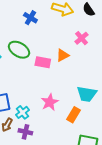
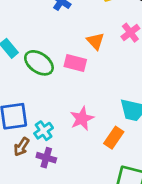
green ellipse: (19, 50) -> (39, 63), moved
orange triangle: (63, 55) -> (96, 41), moved, turned -48

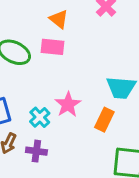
orange triangle: (96, 41) -> (59, 19), moved
cyan cross: (44, 131) -> (40, 117), moved

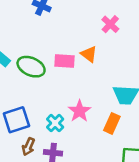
orange triangle: (59, 19) -> (89, 54), moved

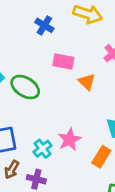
pink rectangle: (64, 61) -> (63, 62), moved

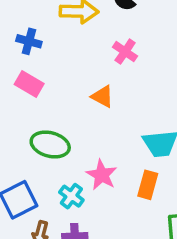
pink rectangle: (63, 62) -> (29, 84), moved, turned 35
green ellipse: (25, 87) -> (50, 145), moved

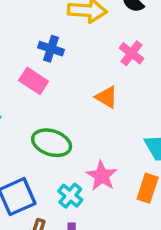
blue cross: (29, 41) -> (51, 49), moved

